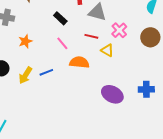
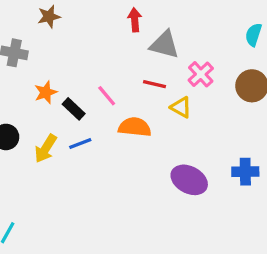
black rectangle: (60, 18) -> (74, 109), moved

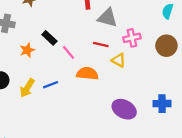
pink cross: (201, 74) -> (132, 38), turned 30
black rectangle: (74, 109) -> (49, 38), moved

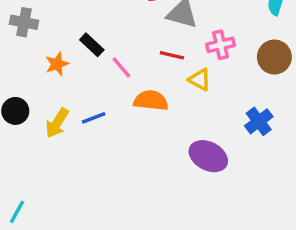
blue cross: (162, 104) -> (259, 121), moved, turned -36

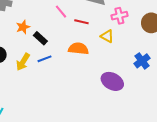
black rectangle: (92, 45) -> (40, 38), moved
red line: (172, 55) -> (81, 22), moved
pink line: (121, 67) -> (61, 12), moved

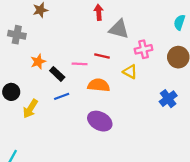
pink line: (61, 12) -> (80, 64), moved, turned -48
yellow arrow: (23, 62) -> (30, 109), moved
purple ellipse: (112, 81) -> (100, 121), moved

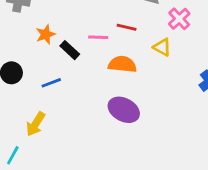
pink cross: (144, 49) -> (179, 19), turned -30
blue line: (62, 96) -> (51, 83), moved
yellow arrow: (30, 109) -> (36, 124), moved

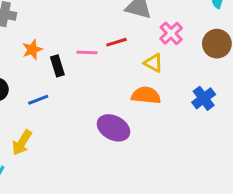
red line: (127, 27) -> (116, 42), turned -30
black rectangle: (70, 50) -> (57, 66), turned 30
orange semicircle: (122, 64) -> (146, 95), moved

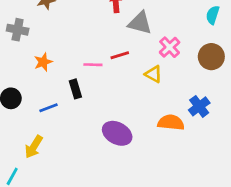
black rectangle: (57, 66) -> (75, 89), moved
orange semicircle: (146, 95) -> (171, 123), moved

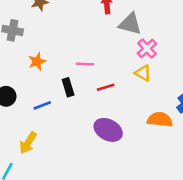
pink cross: (170, 47) -> (147, 48), moved
red line: (120, 55) -> (106, 87), moved

